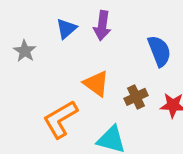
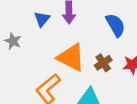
orange triangle: (96, 84) -> (71, 57), size x1.4

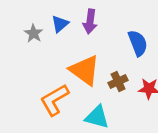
gray star: (13, 41) -> (34, 33), moved

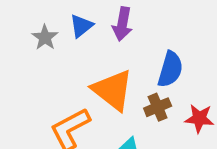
blue semicircle: (138, 43) -> (170, 69), moved, turned 35

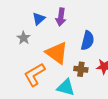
gray star: (45, 37) -> (24, 38), moved
brown cross: (158, 107) -> (81, 69), moved, turned 32

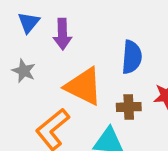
purple arrow: (61, 17) -> (62, 34), moved
blue triangle: (39, 19) -> (29, 22), moved

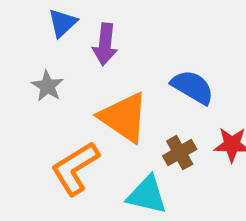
blue semicircle: (132, 57) -> (192, 87), turned -72
brown cross: (129, 107) -> (180, 153), turned -35

